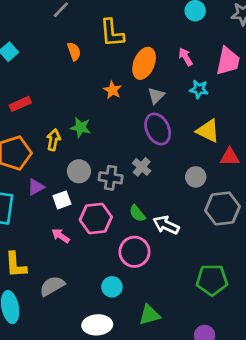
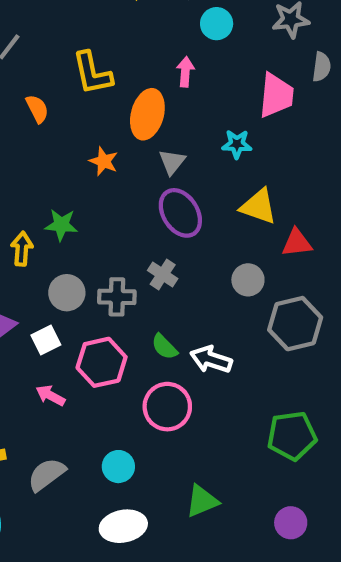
pink arrow: (186, 57) -> (185, 72), moved, turned 42
cyan circle: (112, 287) -> (118, 467), moved

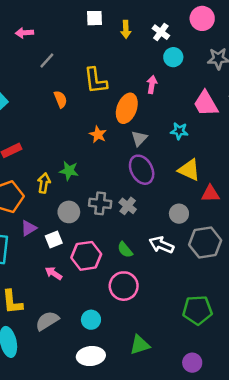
pink trapezoid: (276, 95) -> (206, 104), turned 140
gray cross: (117, 297) -> (100, 203), moved
white arrow: (211, 360) -> (161, 245), moved

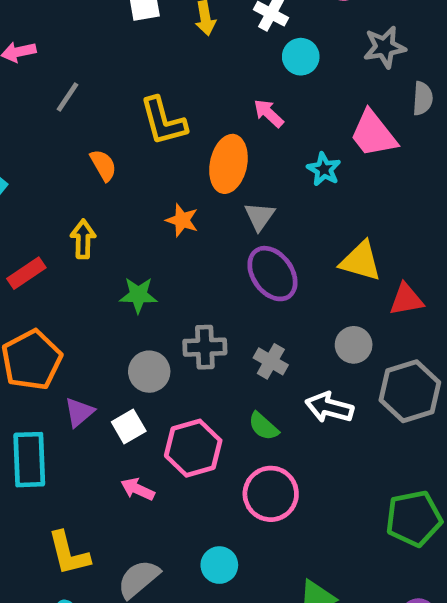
pink arrow: (152, 85) -> (269, 113), turned -48
cyan star: (179, 131) -> (324, 169), moved, turned 30
yellow arrow: (44, 183) -> (83, 239), moved
gray cross: (128, 206) -> (271, 361), moved

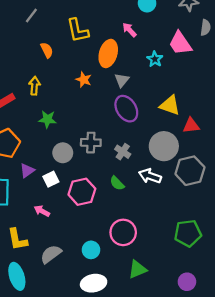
green star: (138, 295) -> (47, 119), moved
gray circle: (354, 345) -> (164, 146), size x1.6
pink arrow: (138, 489) -> (42, 211), moved
pink circle: (271, 494) -> (123, 232), moved

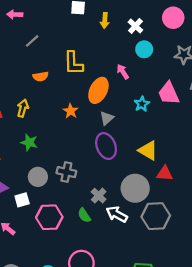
orange semicircle: (47, 50) -> (41, 76), turned 96
gray cross: (123, 152) -> (99, 196), moved

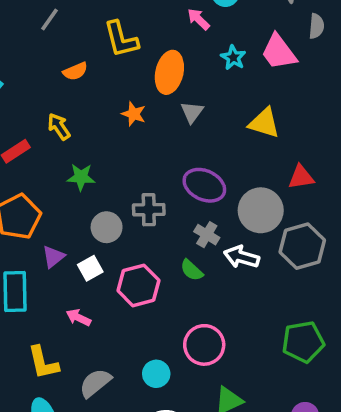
pink arrow: (123, 72) -> (198, 19), moved
cyan star: (142, 104) -> (233, 58), moved
yellow arrow: (23, 108) -> (59, 127), turned -36
purple ellipse: (106, 146) -> (204, 185), moved, turned -30
yellow triangle: (148, 150) -> (264, 123), moved

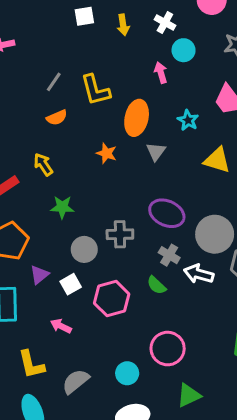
gray line: (49, 19) -> (54, 82), moved
pink arrow: (198, 19) -> (161, 73), turned 30
cyan star: (233, 58) -> (188, 120), moved

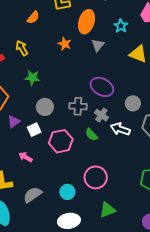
orange semicircle: (57, 118) -> (33, 17), turned -32
gray cross: (120, 234) -> (78, 106), moved
gray circle: (215, 234) -> (133, 103), size x0.6

